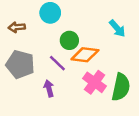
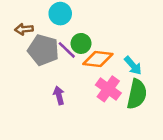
cyan arrow: (117, 28) -> (133, 66), moved
purple line: (57, 63) -> (67, 50), moved
gray pentagon: (20, 64) -> (43, 50), moved

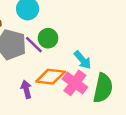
orange diamond: (98, 59) -> (51, 77), moved
cyan arrow: (133, 66) -> (83, 60), moved

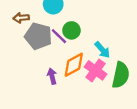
orange diamond: (51, 77) -> (74, 65), turned -35

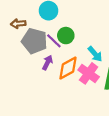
purple arrow: (52, 76) -> (47, 63), moved, turned 40

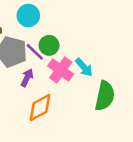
orange diamond: (68, 68) -> (40, 108), moved
pink cross: (89, 73) -> (61, 70), moved

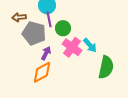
purple line: (35, 52) -> (49, 19), moved, turned 35
orange diamond: (40, 108) -> (42, 72), moved

